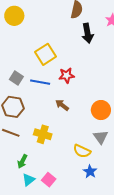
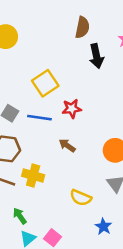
yellow cross: (43, 134) -> (33, 175), moved
yellow semicircle: (82, 151) -> (81, 198), moved
green arrow: (22, 161) -> (20, 216), turned 120

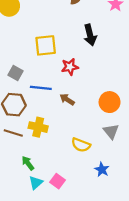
black arrow: (96, 56) -> (90, 35), moved
yellow square: (45, 83) -> (46, 45), turned 30
blue line: (39, 118) -> (41, 88), moved

